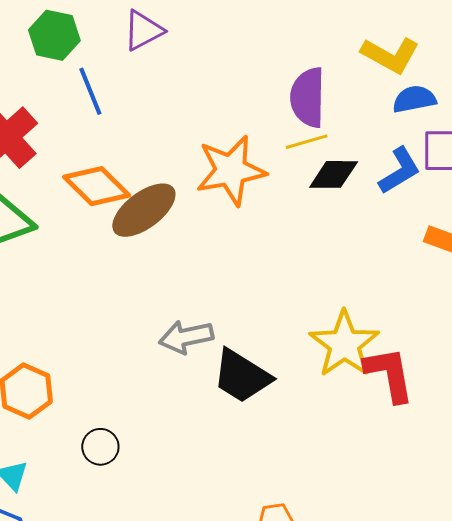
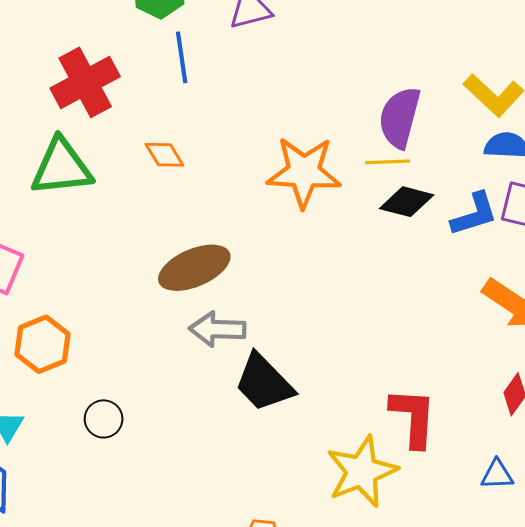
orange diamond: (97, 186) -> (164, 155), size x0.6
brown ellipse: (144, 210) -> (194, 268), moved
yellow star: (344, 344) -> (362, 472), moved

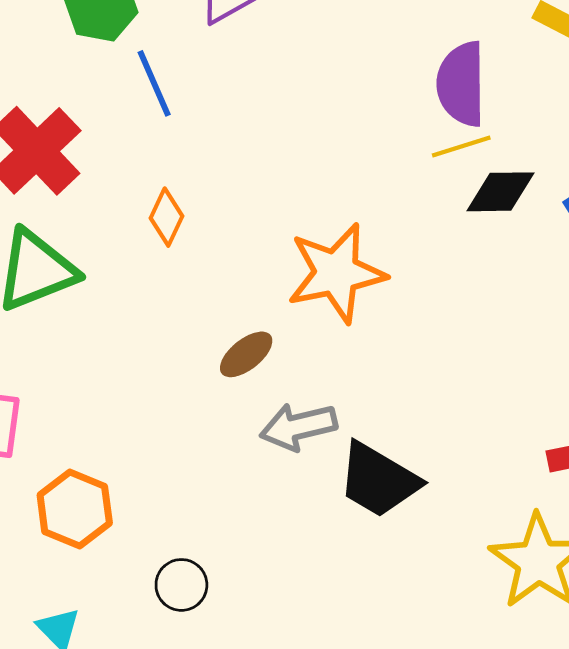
orange diamond: (164, 155) -> (167, 217), turned 72
orange star: (304, 172) -> (336, 273), moved
brown ellipse: (194, 268) -> (246, 354), size x0.6

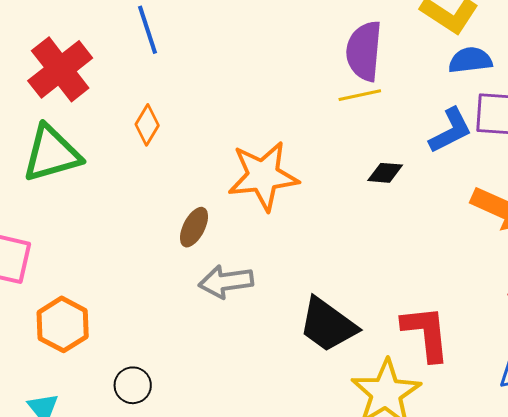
black diamond: (501, 192) -> (385, 173), moved, size x0.7
brown ellipse: (246, 354) -> (194, 227), turned -30
black trapezoid: (378, 480) -> (328, 325), moved

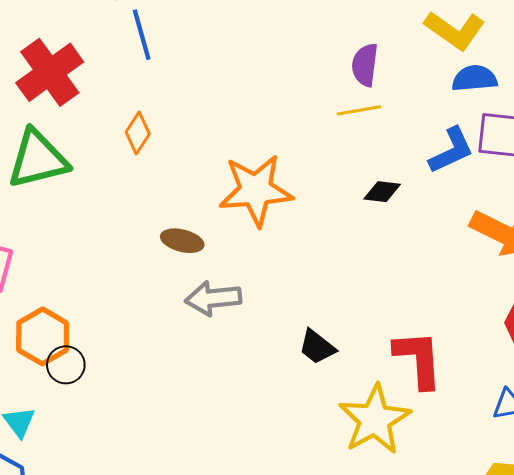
purple semicircle: (364, 51) -> (365, 65), size x0.7
brown ellipse: (194, 227) -> (182, 241), turned 75
black trapezoid: (328, 325) -> (317, 347), size x0.6
black circle: (133, 385) -> (66, 365), moved

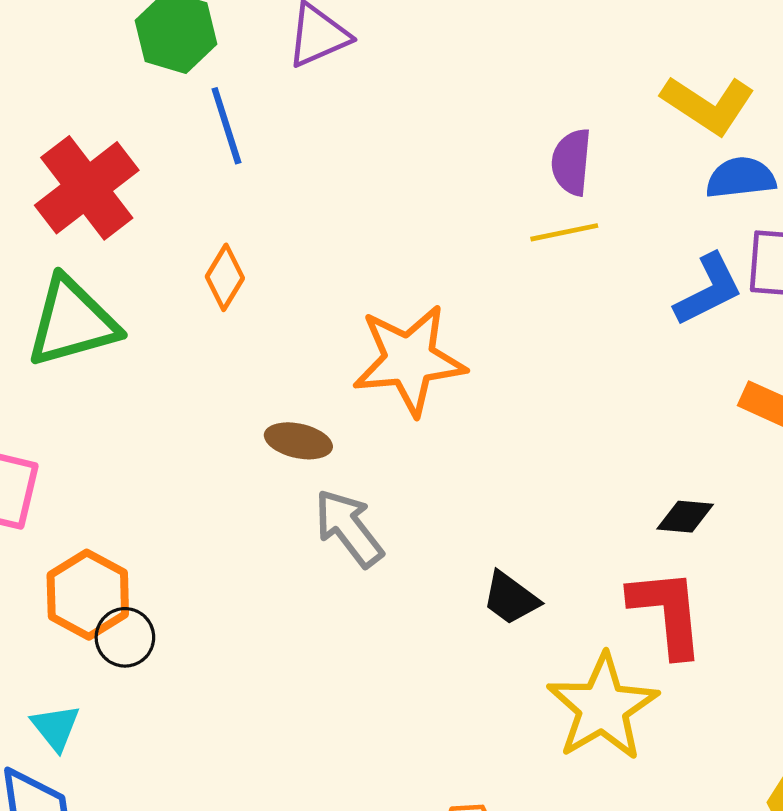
black diamond: (382, 192) -> (685, 517), moved
gray arrow: (213, 298) -> (349, 528), turned 60

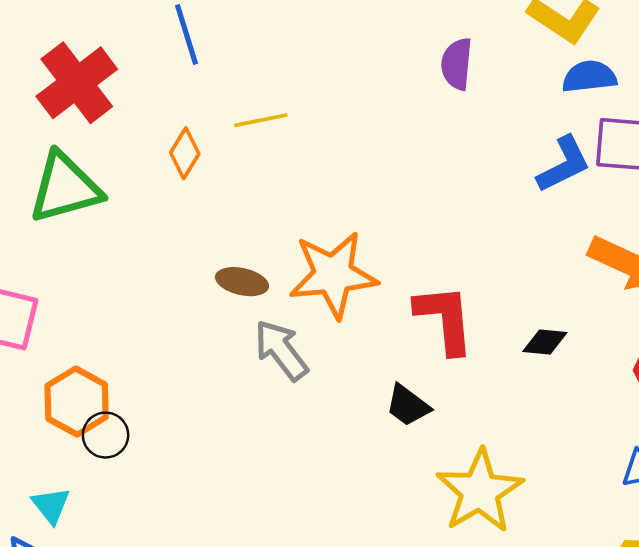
yellow line: (564, 232) -> (261, 120), moved
orange star: (409, 360) -> (333, 275), moved
red L-shape: (667, 612) -> (445, 319), moved

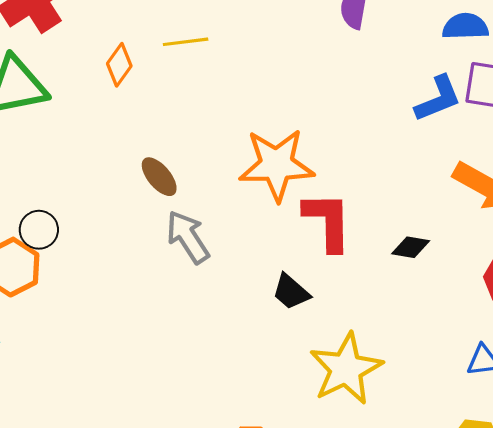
orange star: (333, 275) -> (277, 165), moved
brown ellipse: (242, 282) -> (159, 177), turned 33
black circle: (106, 435) -> (39, 230), moved

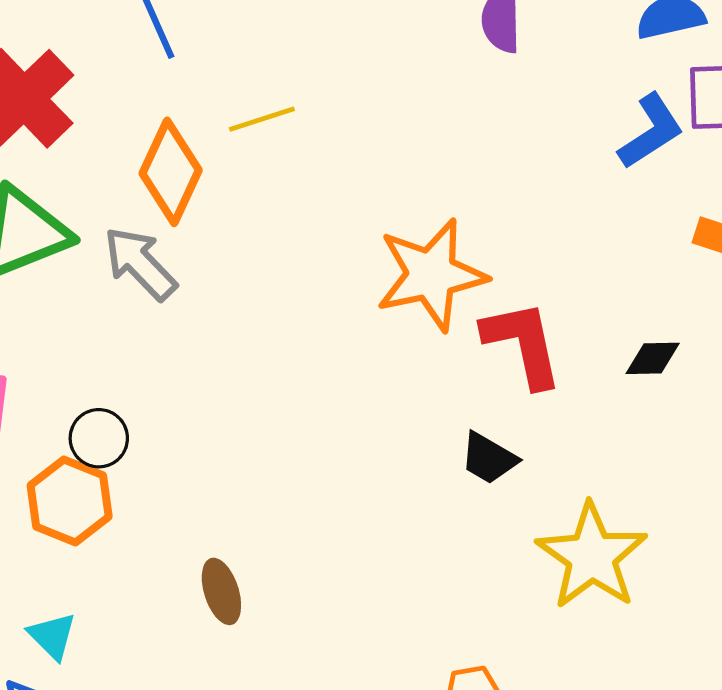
orange diamond: (119, 65) -> (171, 172), size x1.6
brown ellipse: (159, 177) -> (221, 591), moved, turned 33
gray arrow: (188, 237) -> (140, 264), moved

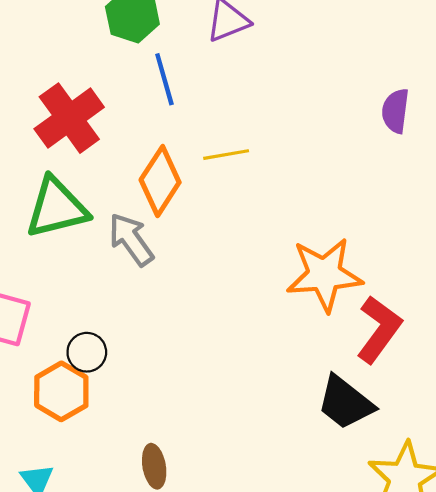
red L-shape: (523, 344) -> (379, 329), turned 40
black trapezoid: (489, 458) -> (345, 403), size x1.5

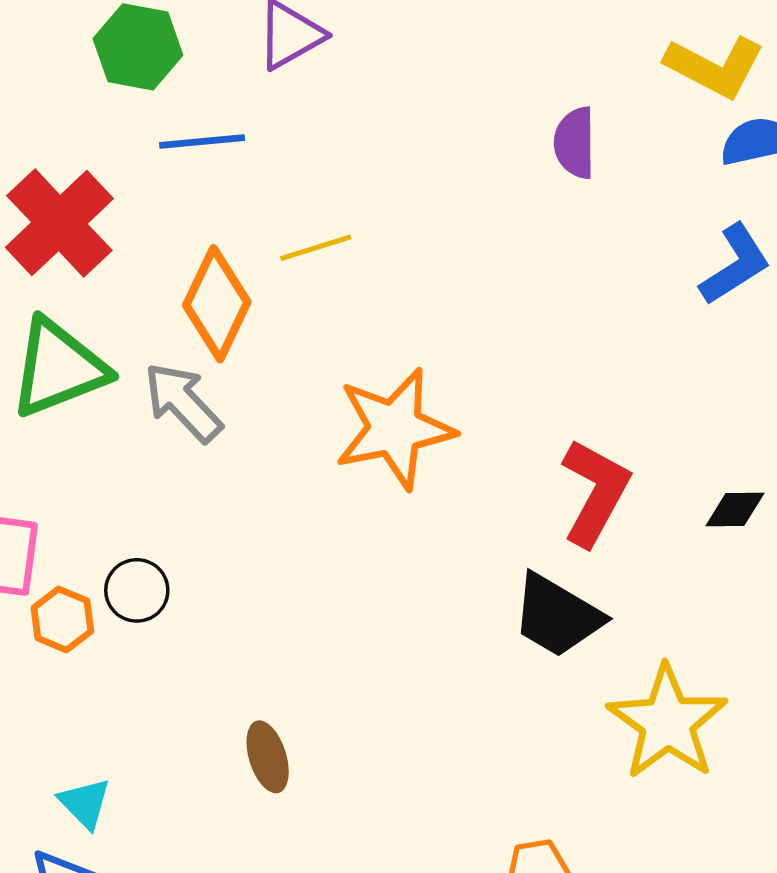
blue line: (164, 79) -> (202, 141), turned -72
orange star: (324, 275) -> (395, 429), moved
orange hexagon: (61, 391) -> (62, 619), moved, size x0.7

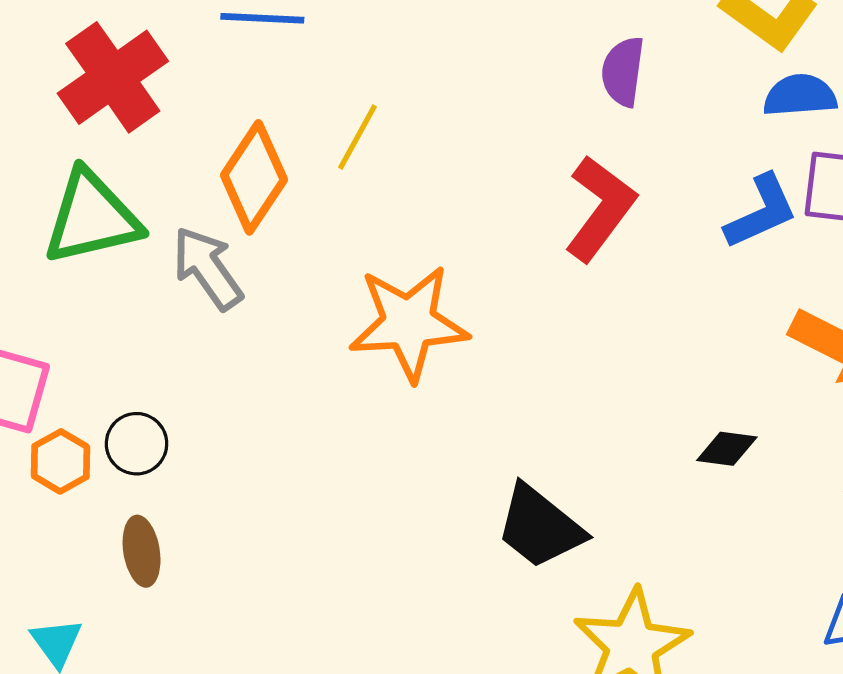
yellow line: (316, 248) -> (358, 137), turned -52
red L-shape: (595, 492) -> (600, 208), moved
brown ellipse: (268, 757) -> (142, 551), moved

